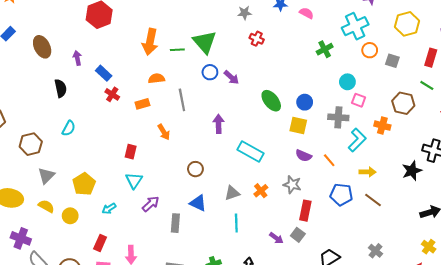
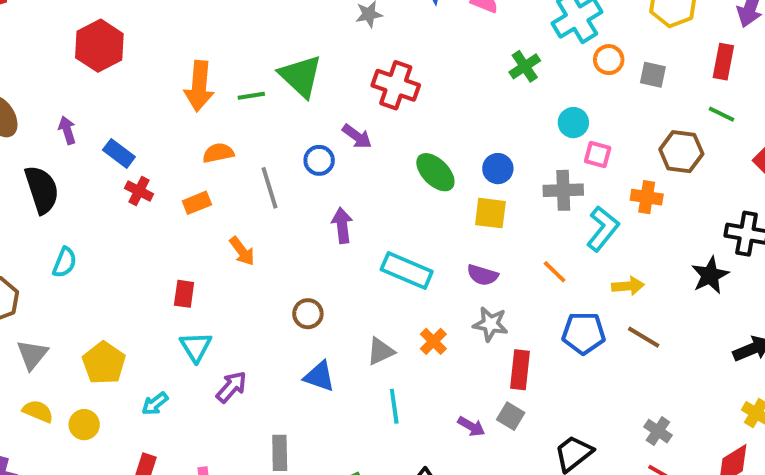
red cross: (257, 39) -> (396, 85), moved, size x1.6
blue circle: (210, 72) -> (319, 160), moved
black semicircle: (61, 88) -> (42, 190), size x1.4
purple semicircle: (304, 156) -> (482, 275), moved
gray rectangle: (175, 223) -> (280, 453), moved

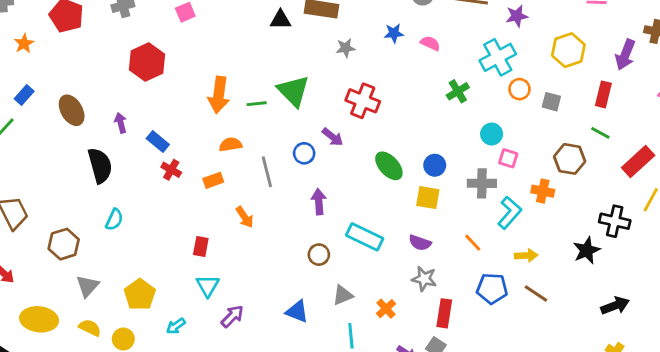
brown circle: (308, 314) -> (319, 255), moved
orange cross: (433, 341) -> (386, 309), moved

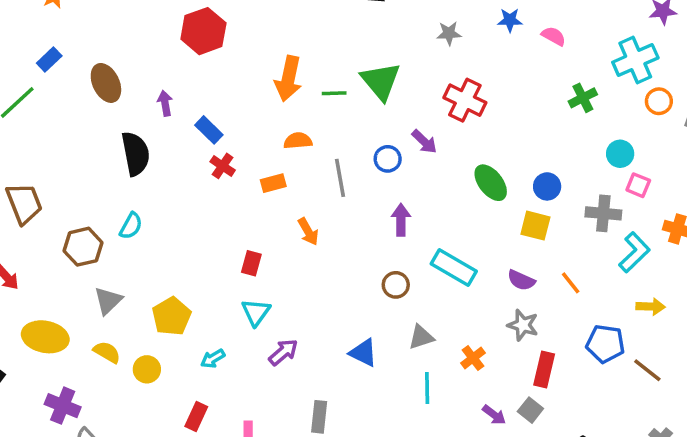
cyan semicircle: (114, 220) -> (131, 226), moved
orange line: (473, 243) -> (571, 283), moved
brown line: (536, 294) -> (647, 370), moved

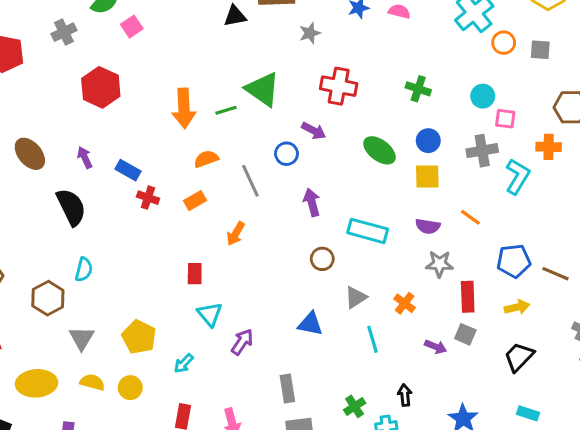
green cross: (583, 98) -> (418, 89), moved, turned -30
orange arrow: (308, 232) -> (236, 234), turned 75
yellow arrow: (651, 307) -> (517, 307), moved

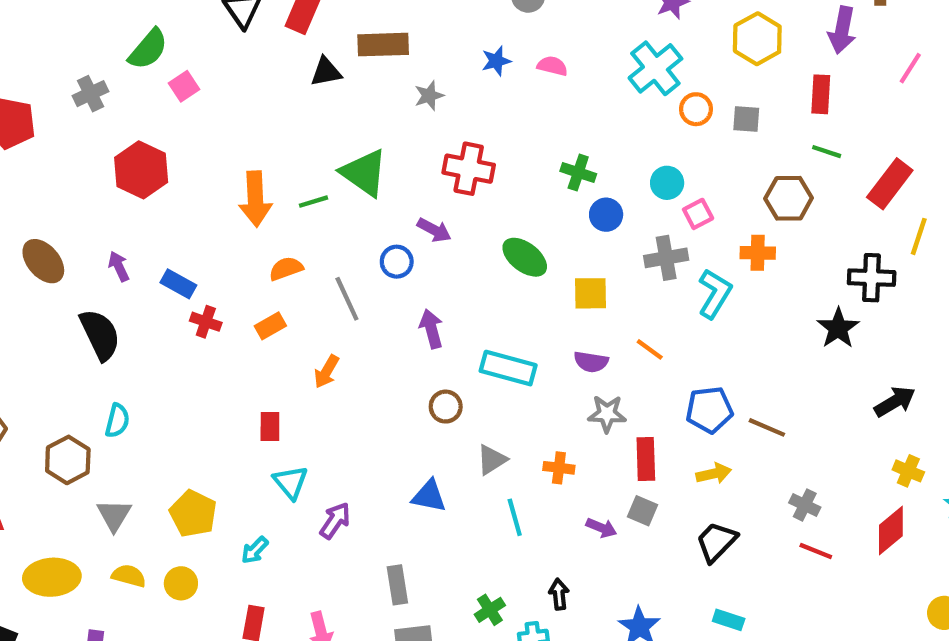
pink square: (505, 119) -> (698, 214), turned -35
blue circle: (428, 141) -> (606, 215), moved
orange cross: (405, 303) -> (559, 468), turned -30

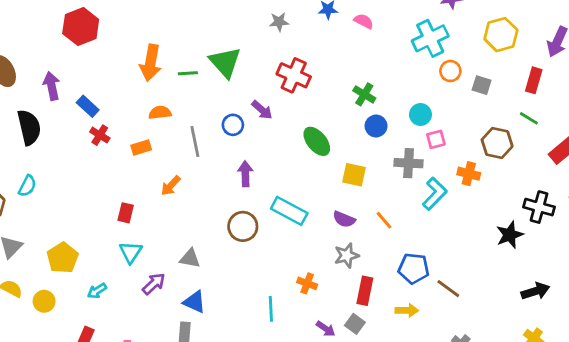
purple arrow: (119, 266) -> (52, 86), size x1.4
brown circle: (446, 407) -> (243, 226), size x1.4
gray star: (607, 414) -> (347, 255), turned -30
gray triangle: (492, 460) -> (190, 258), moved, turned 30
blue triangle: (429, 496) -> (194, 302), moved

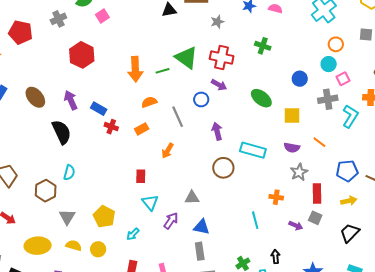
orange circle: (450, 71) -> (336, 44), moved
red cross: (294, 75) -> (222, 58), moved
green cross: (364, 94) -> (263, 46), moved

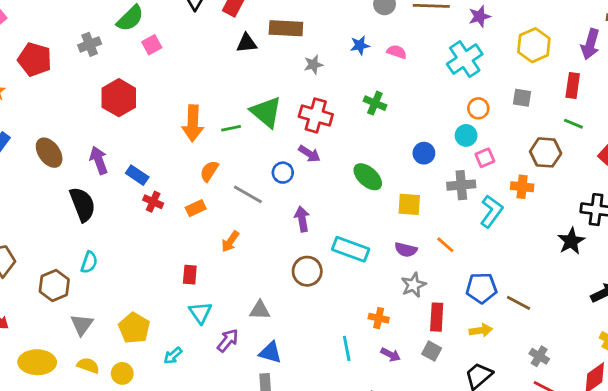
orange semicircle: (149, 102) -> (209, 171), turned -42
gray line: (178, 117) -> (248, 194), turned -40
purple arrow: (296, 226) -> (391, 355), moved

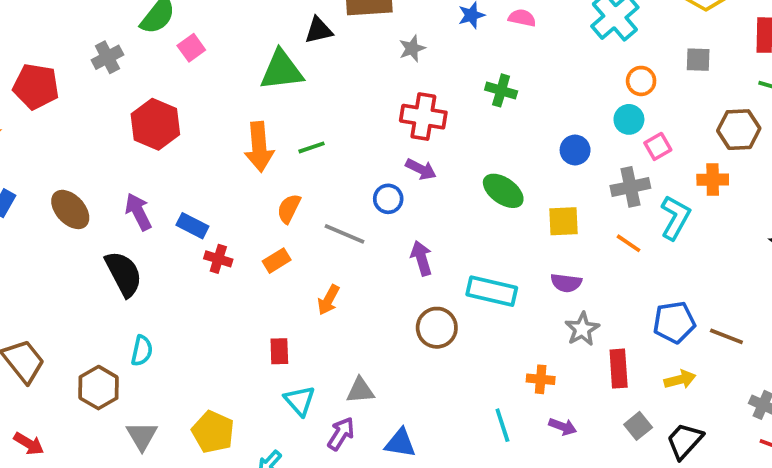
green triangle: (266, 112) -> (282, 70), moved, turned -40
orange line: (445, 245) -> (628, 243), moved
gray triangle: (260, 310) -> (360, 390), moved
gray square: (432, 351) -> (638, 426), moved, turned 30

